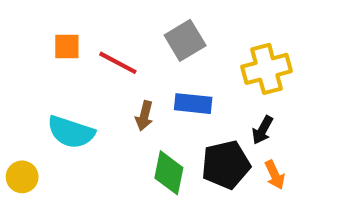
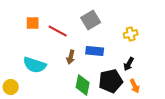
yellow cross: (267, 69) -> (131, 34), size x0.6

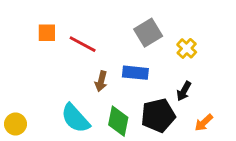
gray square: (91, 20) -> (148, 33), moved
yellow cross: (131, 34) -> (187, 48), turned -32
cyan semicircle: (35, 65) -> (75, 118), moved, turned 30
orange arrow: (135, 86) -> (204, 123), moved, turned 72

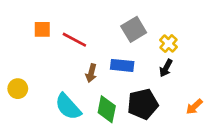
black arrow: (184, 91) -> (166, 68), moved
orange arrow: (204, 123) -> (194, 107), moved
yellow circle: (15, 124) -> (18, 89), moved

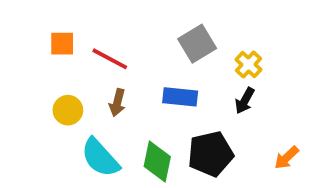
brown arrow: (91, 73) -> (117, 103), moved
yellow circle: (18, 89) -> (68, 110), moved

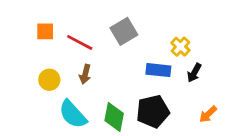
gray square: (197, 44) -> (124, 31), moved
blue rectangle: (180, 97) -> (158, 70), moved
black arrow: (245, 101) -> (194, 73), moved

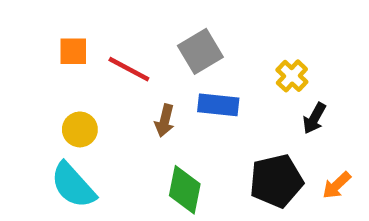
blue rectangle: (158, 70) -> (218, 105), moved
brown arrow: (85, 74) -> (165, 121), moved
black pentagon: (153, 111) -> (276, 181), moved
cyan semicircle: (73, 114) -> (73, 185), moved

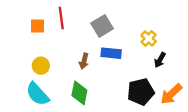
red line: (129, 69) -> (61, 18), moved, turned 55
orange arrow: (337, 185) -> (171, 94), size x1.5
green diamond: (185, 190) -> (79, 93), moved

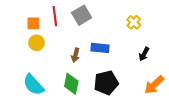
gray square: (102, 26) -> (82, 15), moved
yellow cross: (149, 38) -> (134, 22), moved
yellow circle: (41, 66) -> (37, 43), moved
black pentagon: (141, 92) -> (106, 83), moved

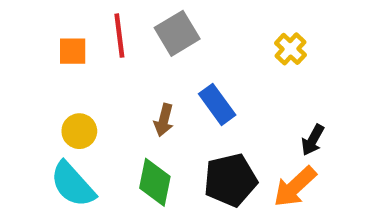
yellow circle: (37, 43) -> (79, 131), moved
blue rectangle: (100, 48) -> (217, 104), turned 48
black arrow: (144, 54) -> (313, 140), moved
orange arrow: (154, 85) -> (295, 187), moved

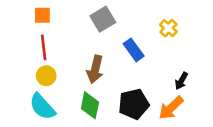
red line: (119, 36) -> (44, 47), moved
orange square: (73, 51) -> (42, 15), moved
blue rectangle: (217, 104) -> (134, 50), moved
brown arrow: (164, 120) -> (95, 69), size x1.5

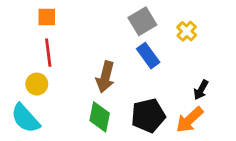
gray square: (103, 19) -> (142, 21), moved
yellow circle: (46, 76) -> (37, 84), moved
cyan semicircle: (42, 107) -> (25, 118), moved

